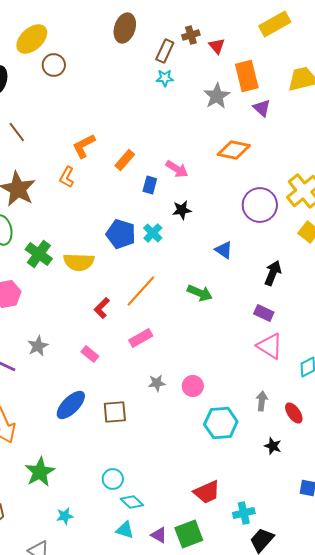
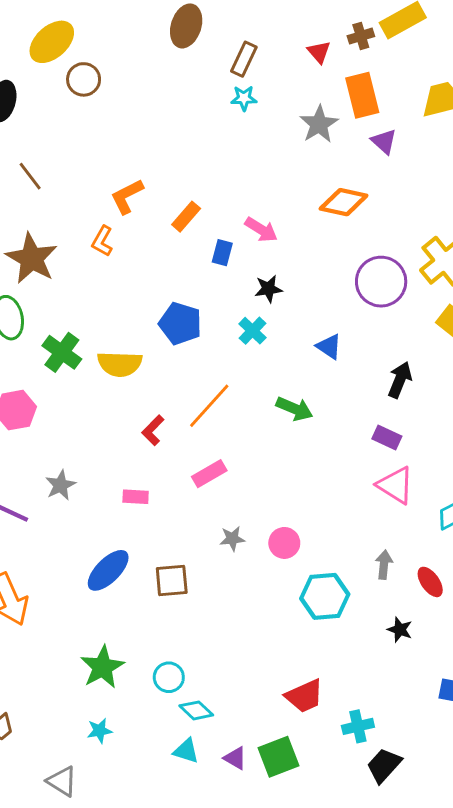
brown cross: (191, 35) -> (361, 36), moved
cyan cross: (153, 233) -> (253, 331), moved
pink rectangle: (90, 354) -> (136, 497), turned -36
green star: (40, 472) -> (102, 667), moved

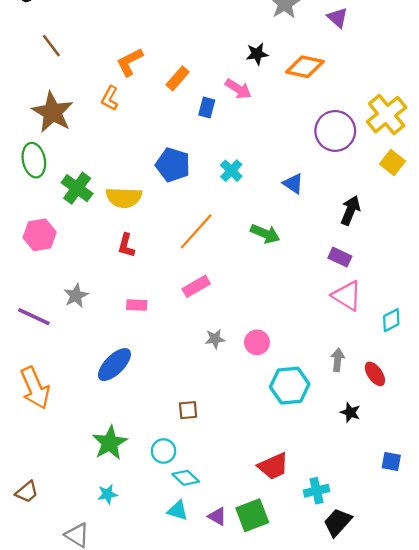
black star: (268, 289) -> (257, 54), moved
red L-shape: (153, 430) -> (126, 245), moved, turned -30
brown square: (172, 580) -> (188, 410), moved, size x0.7

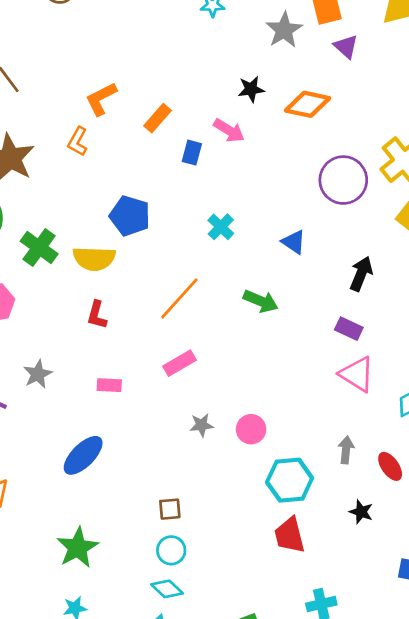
blue pentagon: (173, 165) -> (130, 216), moved
cyan circle: (164, 451) -> (171, 550), moved
red trapezoid: (273, 466) -> (290, 535), moved, turned 100

